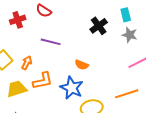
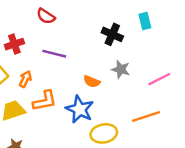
red cross: (18, 20) -> (14, 44), moved
black cross: (99, 26) -> (112, 34), turned -30
gray star: (130, 35) -> (121, 69), moved

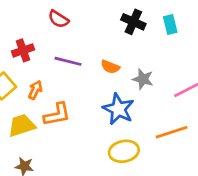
black cross: (112, 34) -> (133, 22), moved
orange semicircle: (92, 81) -> (110, 67), moved
blue star: (80, 109) -> (118, 109), moved

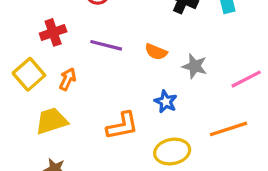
blue star: (118, 109) -> (166, 102), size x0.6
orange L-shape: (57, 114) -> (122, 126), moved

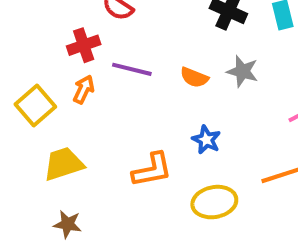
red cross: (53, 32) -> (84, 45), moved
gray star: (195, 66) -> (243, 71), moved
orange arrow: (68, 79) -> (84, 89), moved

